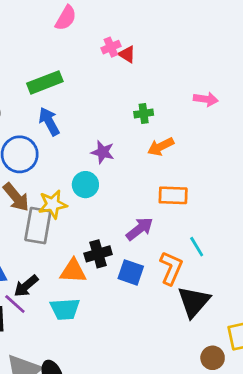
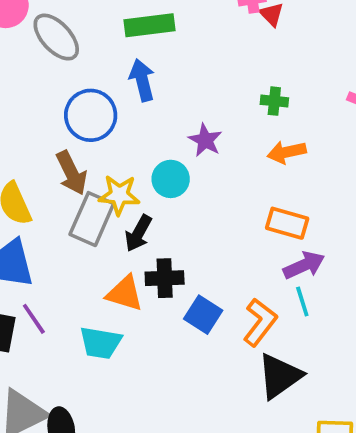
purple arrow: (140, 229) -> (304, 265), moved
black arrow: (26, 286) -> (138, 233), moved, turned -35

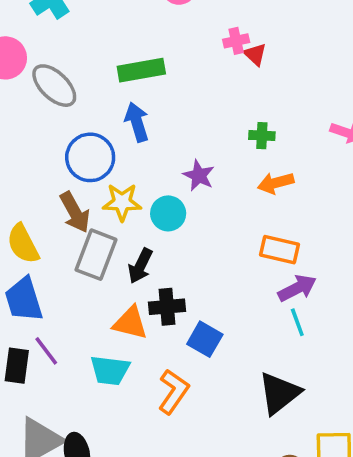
yellow star: (119, 195) -> (122, 202), moved
orange L-shape: (260, 322) -> (173, 391), moved

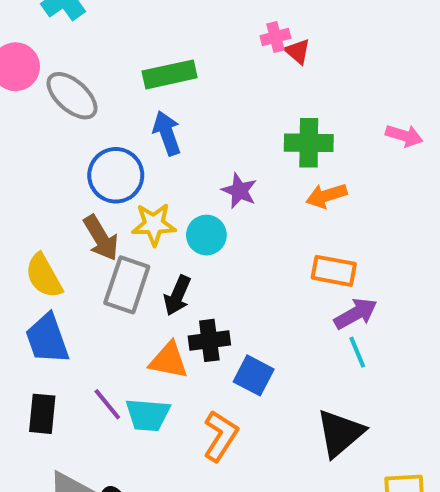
green cross: (262, 136) -> (309, 143), size x1.6
purple line: (46, 351) -> (107, 404), moved

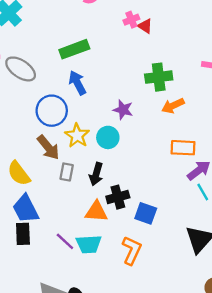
yellow star: (154, 224) -> (77, 136), turned -30
gray rectangle: (127, 285) -> (67, 172), size x0.6
black rectangle: (42, 414) -> (23, 234), moved

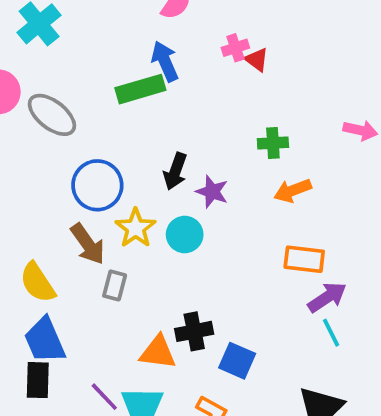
green cross: (159, 77) -> (273, 143), size x0.7
blue arrow: (77, 83) -> (165, 61), moved
black arrow: (96, 174) -> (175, 171), moved

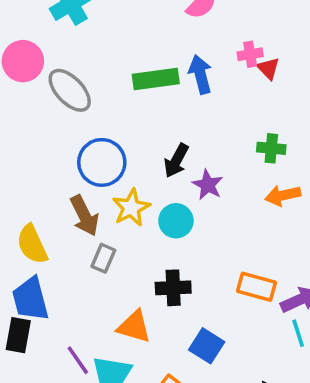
blue arrow: (165, 61) -> (200, 74), moved
orange rectangle: (304, 259) -> (256, 287), moved
black cross: (194, 331) -> (173, 288), moved

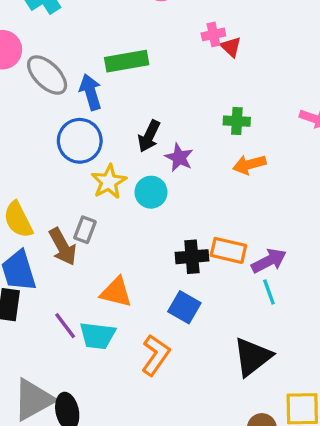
blue arrow: (200, 74) -> (91, 92), moved
brown arrow: (84, 216) -> (63, 247), moved
black cross: (173, 288) -> (192, 257), moved

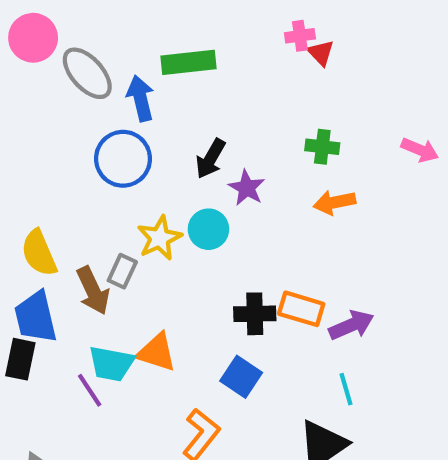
yellow star: (109, 182) -> (160, 238), moved
cyan line: (269, 292) -> (346, 389), moved
cyan trapezoid: (97, 336) -> (111, 364), moved

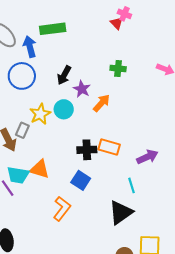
pink cross: (300, 36) -> (124, 14), moved, turned 32
orange arrow: (335, 202) -> (102, 103), moved, turned 144
purple arrow: (351, 325) -> (147, 157), moved

